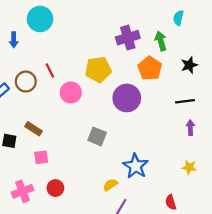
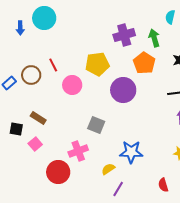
blue arrow: (14, 40) -> (20, 28), moved
pink square: (41, 157) -> (35, 144), moved, turned -32
blue star: (136, 166) -> (131, 152), turned -30
red circle: (55, 188) -> (58, 172), size x1.5
pink cross: (22, 191) -> (78, 151), moved

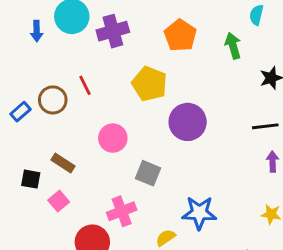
purple cross: (124, 35) -> (113, 31), moved
orange pentagon: (144, 63) -> (180, 35), moved
yellow pentagon: (97, 64) -> (149, 84), turned 30
pink circle: (72, 85) -> (113, 138), moved

